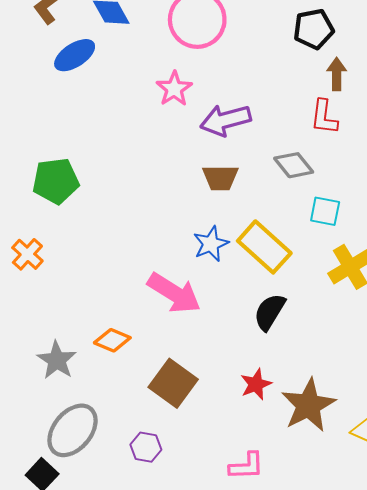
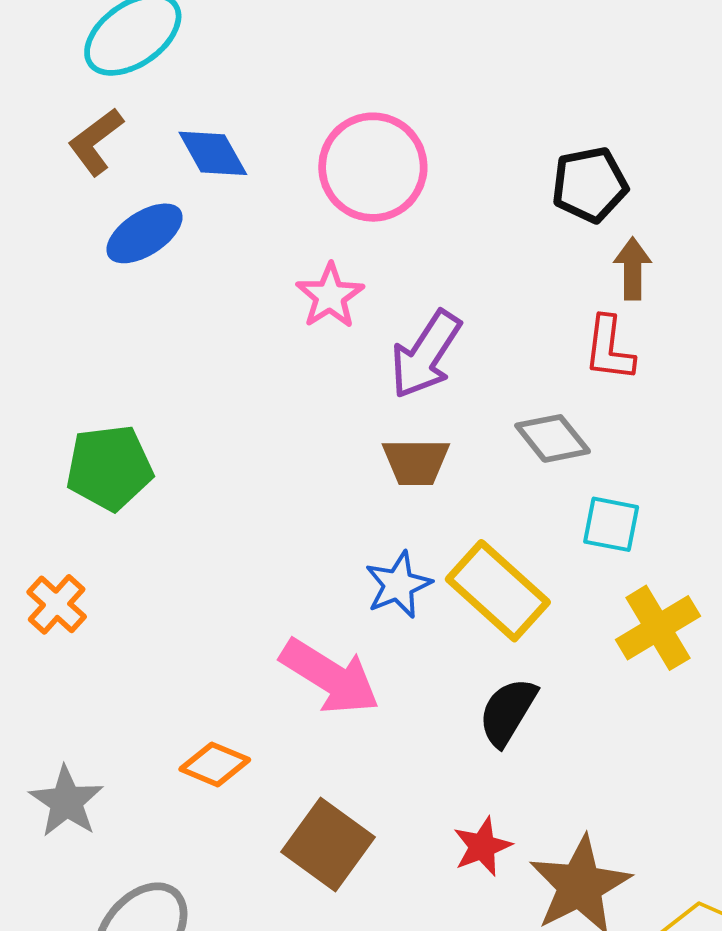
purple arrow: (226, 120) -> (426, 354), turned -42
gray star: (57, 360) -> (66, 802), moved

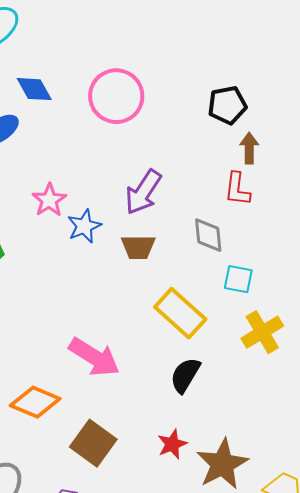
pink star: (330, 296) -> (49, 200), moved
gray diamond: (553, 438) -> (208, 235), turned 33
blue star: (398, 585) -> (84, 226), moved
orange diamond: (215, 764) -> (35, 402), size x1.4

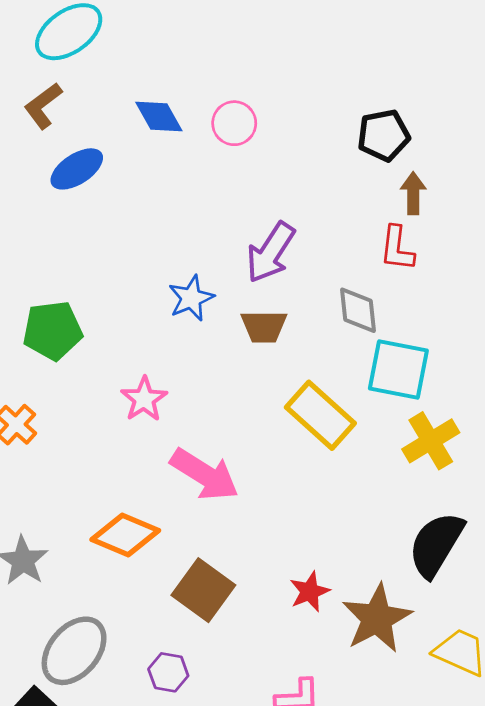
blue diamond: (34, 89) -> (159, 116), moved
pink circle: (116, 96) -> (234, 123), size x0.6
pink star: (49, 200) -> (144, 399), moved
cyan square: (238, 279) -> (398, 369), size x1.6
black semicircle: (185, 375) -> (436, 544), moved, size x1.4

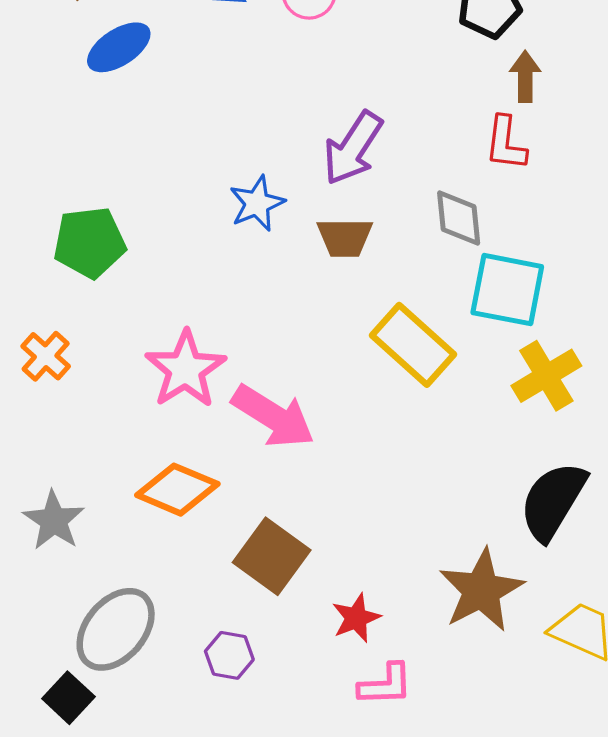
pink star: (144, 399) -> (185, 369), moved, size x1.4
red star: (310, 592) -> (356, 618), moved

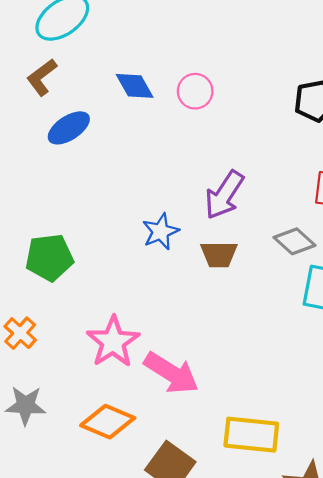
gray diamond: (459, 218) -> (294, 241), turned -42
yellow rectangle: (413, 345) -> (251, 435), moved, turned -36
gray star: (54, 520) -> (26, 405), moved, turned -30

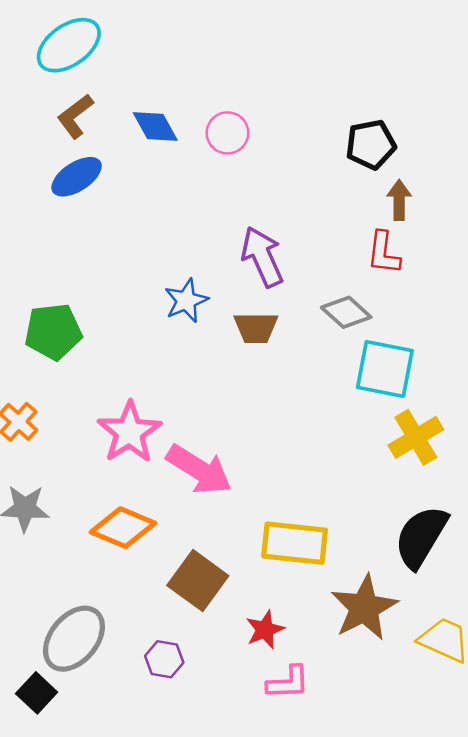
brown L-shape: (42, 77) -> (75, 116), moved
purple arrow: (224, 195) -> (262, 257), turned 123

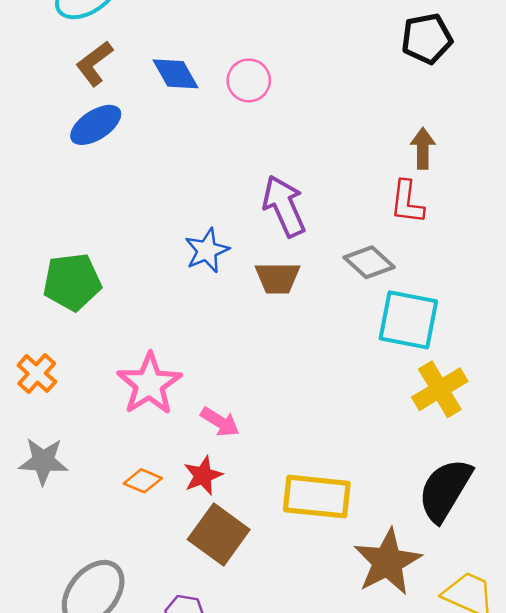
black pentagon: (371, 145) -> (427, 39), moved
pink arrow: (199, 470) -> (220, 422), size x0.6
orange diamond: (123, 528) -> (143, 481), size x0.6
red star: (265, 630) -> (203, 476), moved

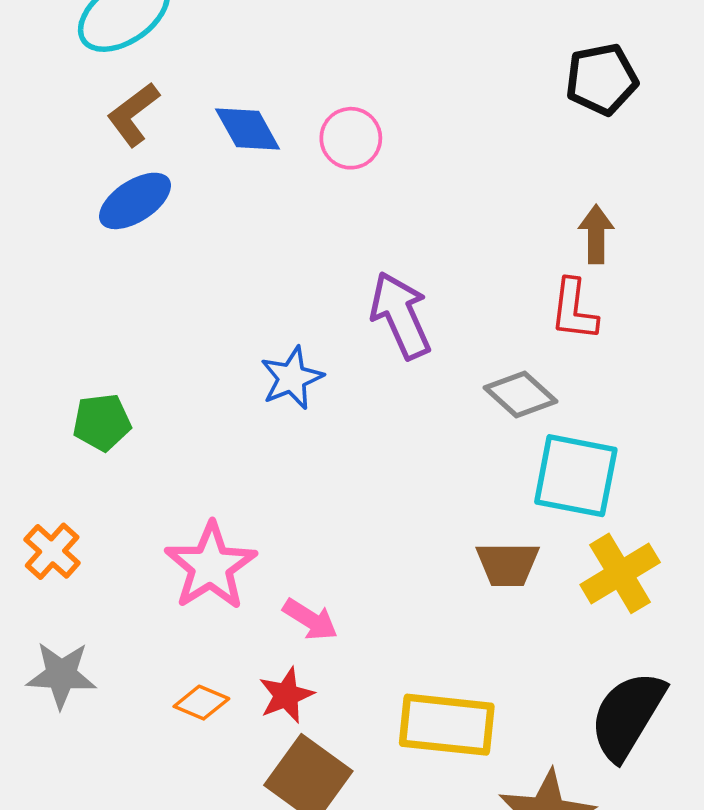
brown trapezoid: (278, 278) -> (508, 564), moved
green pentagon: (72, 282) -> (102, 422), size x0.7

